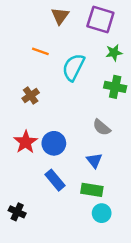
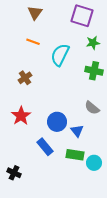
brown triangle: (60, 16) -> (35, 13), moved
gray semicircle: (102, 127) -> (92, 108), moved
blue circle: (54, 143) -> (57, 122), moved
cyan circle: (102, 213) -> (94, 163), moved

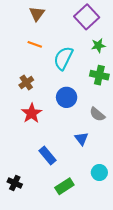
purple square: (82, 16) -> (87, 17), turned 30
red star: (21, 116) -> (32, 113), moved
blue circle: (57, 122) -> (67, 97), moved
green rectangle: (75, 155) -> (64, 186), moved, turned -42

